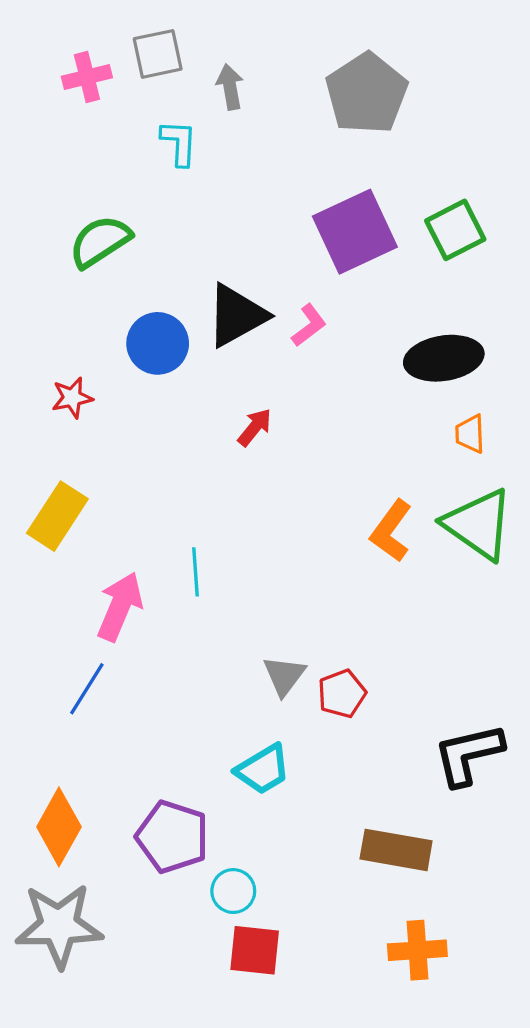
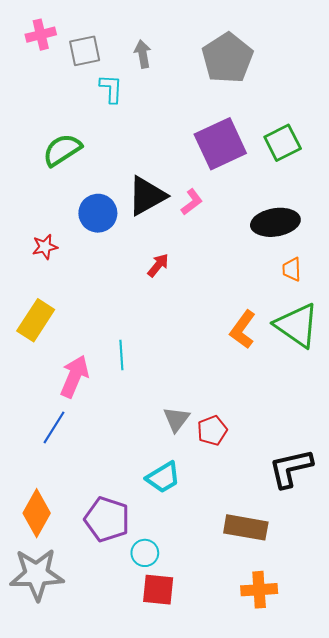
gray square: (158, 54) -> (85, 51), moved
pink cross: (87, 77) -> (41, 35), moved

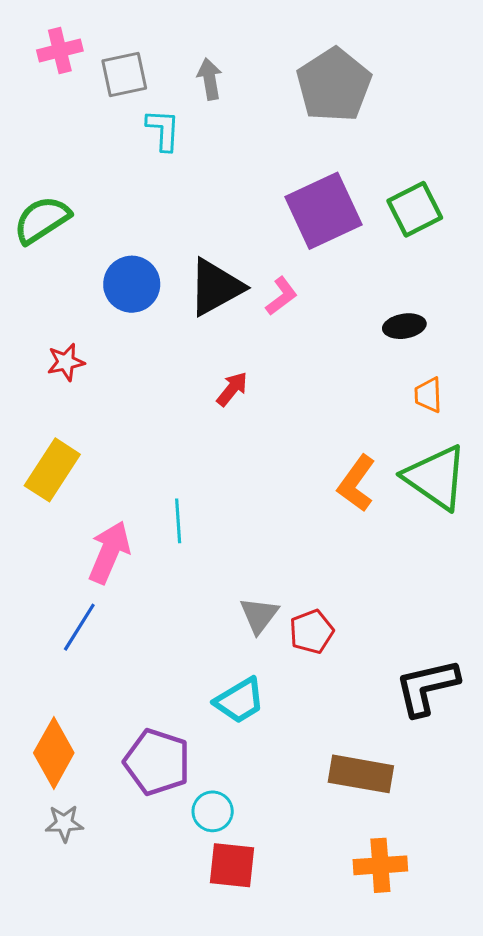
green semicircle: (62, 150) -> (42, 220), moved
blue circle: (98, 213) -> (132, 284), moved
black ellipse: (275, 222) -> (404, 326), size x0.6
gray star: (37, 574) -> (64, 823), moved, size x0.5

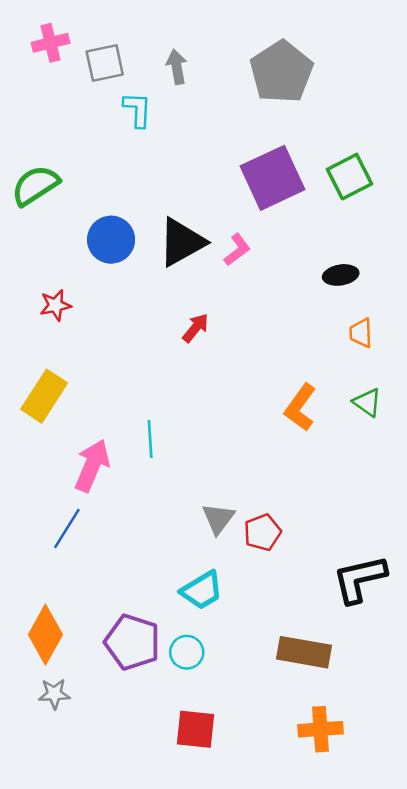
green triangle: (436, 477) -> (367, 402), size x0.5
cyan circle: (213, 811) -> (187, 652), moved

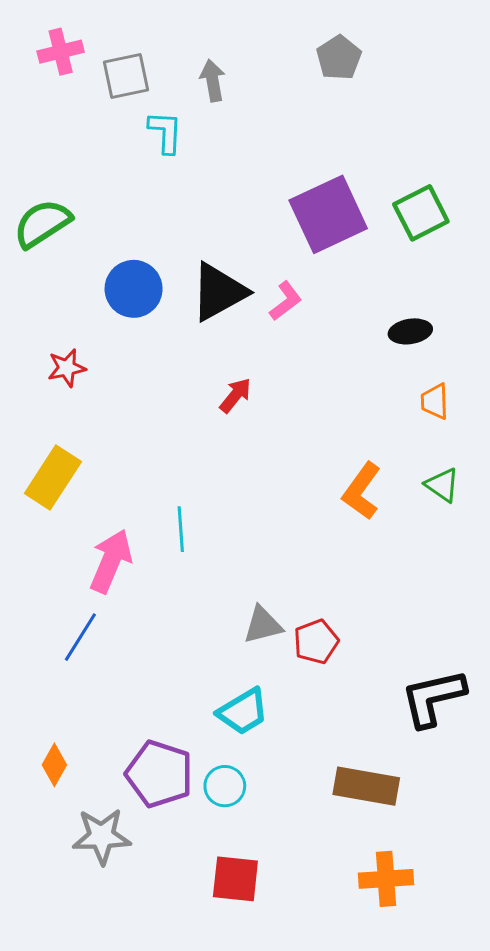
gray pentagon: (281, 72) -> (339, 58), moved, size x0.6
gray triangle: (218, 518) -> (263, 625), turned 39
orange diamond: (45, 635) -> (54, 765), size x0.6
gray star: (54, 694) -> (102, 836), moved, size x1.5

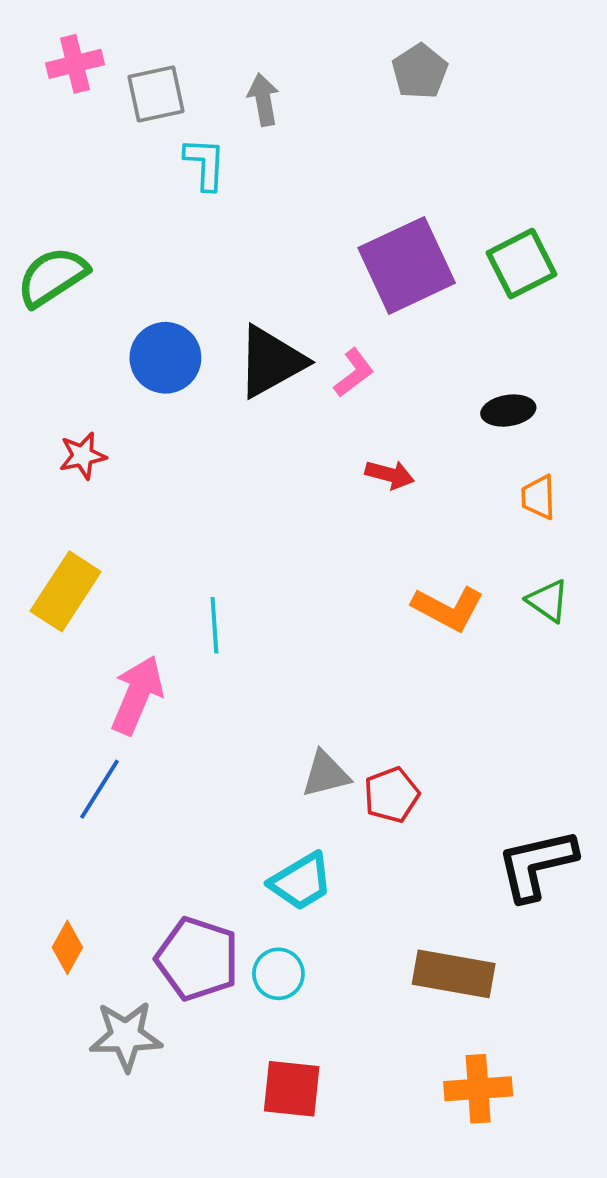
red arrow: (235, 395) -> (390, 475), moved, turned 66
orange L-shape: (362, 491) -> (448, 608), turned -98
cyan line: (181, 529) -> (214, 625), moved

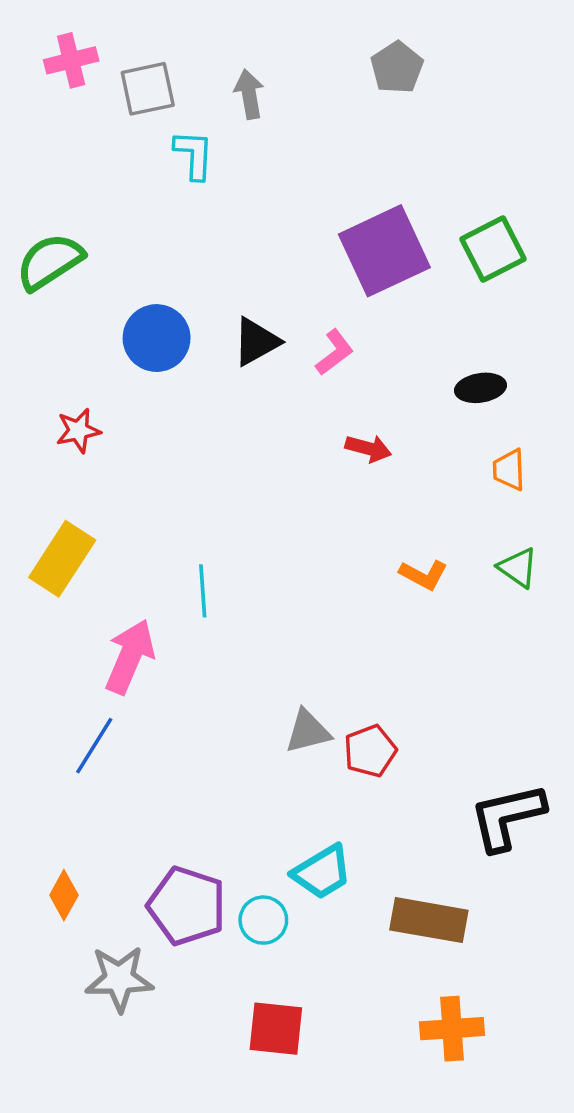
black triangle: (271, 362) -> (256, 342), size x0.7
orange L-shape: (448, 608) -> (424, 575), size x0.7
cyan trapezoid: (301, 882) -> (322, 872), moved

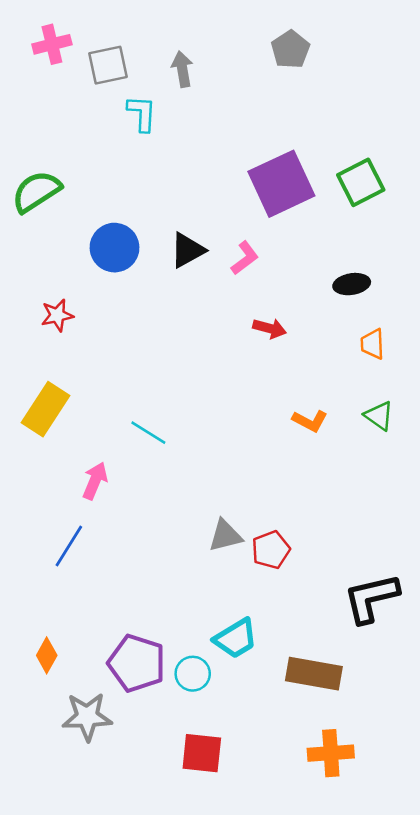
cyan line: (203, 591) -> (148, 433), turned -54
pink arrow: (130, 657) -> (95, 481), size x0.7

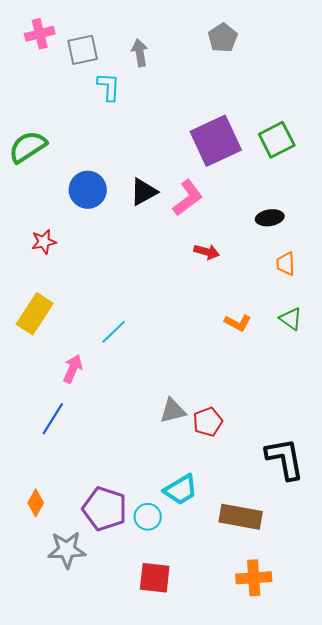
pink L-shape: (245, 258) -> (188, 198), size x1.4
cyan line: (148, 433) -> (114, 332), turned -76
black L-shape: (371, 598) -> (285, 459), turned 93

